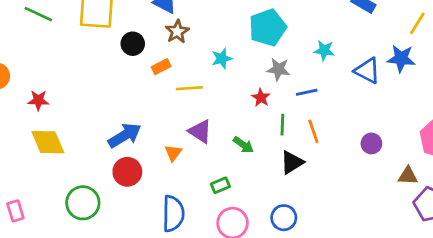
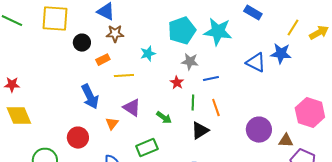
brown star: (177, 32) -> (115, 34), turned 30
cyan star: (324, 50) -> (218, 32), moved, size x1.8
blue arrow: (125, 135) -> (90, 97), moved, turned 95
purple circle: (371, 143) -> (259, 130), moved, size x1.6
green rectangle: (220, 185) -> (147, 148), size x1.5

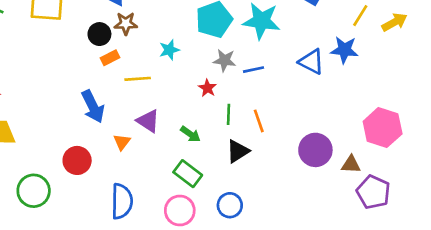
black circle: (82, 43) -> (99, 34), moved
blue line: (211, 79) -> (254, 70), moved
green rectangle: (147, 148) -> (188, 174), moved, turned 60

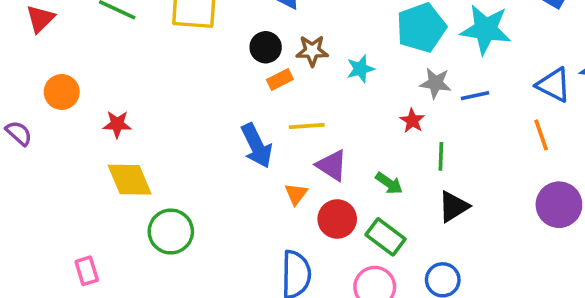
brown star: (126, 24) -> (312, 51), moved
yellow line: (138, 79) -> (307, 126), moved
orange line: (259, 121) -> (541, 135), moved
red circle: (77, 160) -> (337, 219), moved
green circle: (34, 191) -> (171, 232), moved

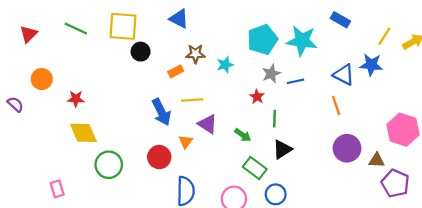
black circle: (266, 47) -> (141, 52), moved
gray star: (436, 83) -> (271, 74), turned -30
red circle: (337, 219) -> (159, 157), moved
green rectangle: (385, 237) -> (255, 168), moved

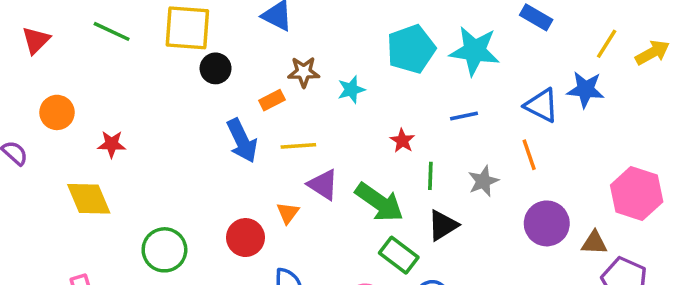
gray star: (271, 74) -> (483, 181), moved
blue arrow: (161, 112) -> (242, 141), moved
yellow diamond: (83, 133) -> (89, 199), moved
green arrow: (243, 135) -> (379, 202), size x1.8

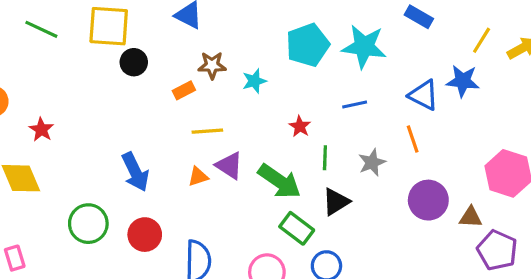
blue arrow: (242, 141) -> (135, 172), moved
red star: (112, 144) -> (41, 130), turned 30
orange triangle: (288, 213) -> (198, 177), moved, turned 35
red circle: (245, 238) -> (145, 235), moved

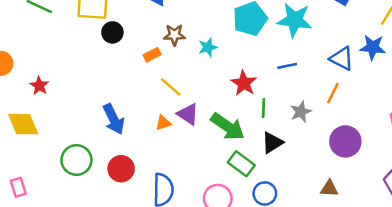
red star: (300, 126) -> (244, 83), size x1.5
yellow line: (207, 131) -> (171, 87), turned 45
orange line: (413, 139) -> (333, 93), turned 45
brown triangle: (471, 217) -> (329, 189), moved

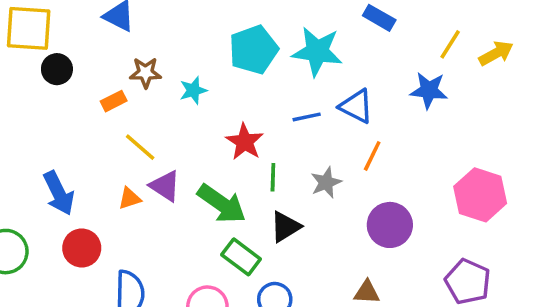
blue triangle: (342, 58) -> (356, 106), moved
red circle: (121, 169) -> (82, 248), moved

